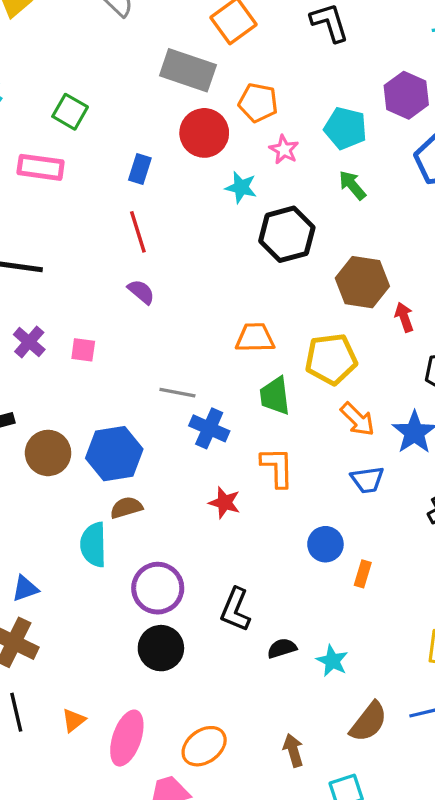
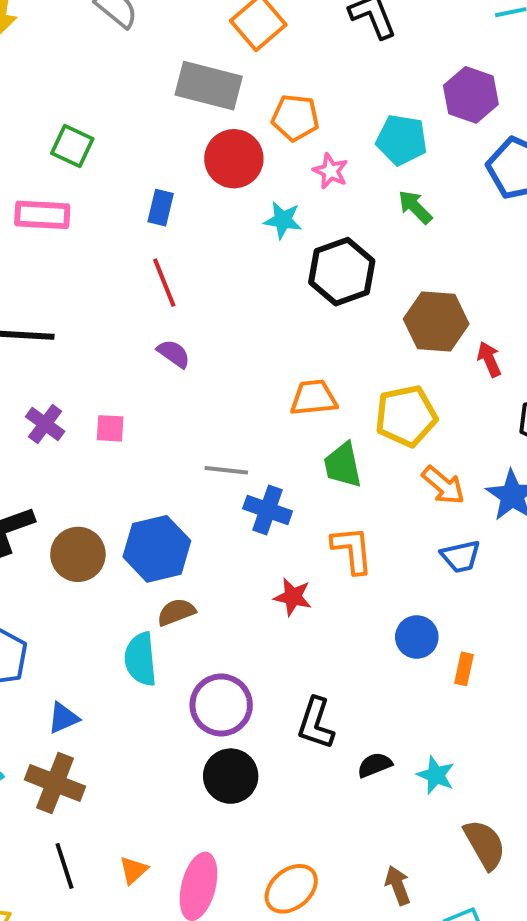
brown semicircle: (369, 722) -> (485, 844), turned -63

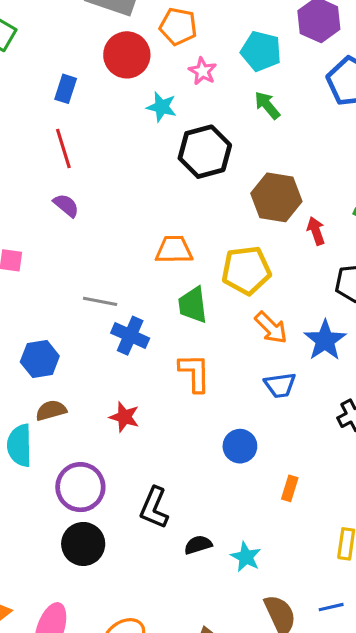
blue hexagon: (157, 549) -> (40, 359), size x0.7
red star: (293, 597) -> (124, 417), moved
orange rectangle: (464, 669) -> (290, 488), moved

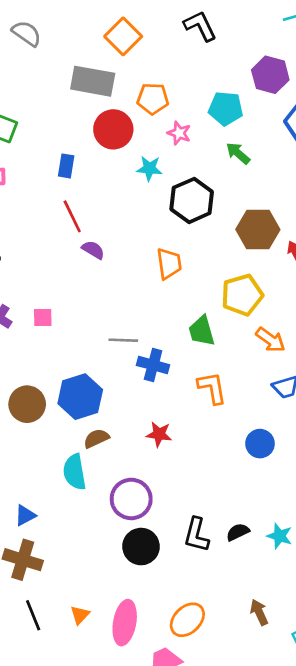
purple semicircle: (66, 205) -> (93, 250), moved
orange trapezoid: (174, 250) -> (169, 264), moved, turned 92
blue hexagon: (40, 359) -> (80, 397), size x1.4
black L-shape: (154, 508) -> (196, 535), moved

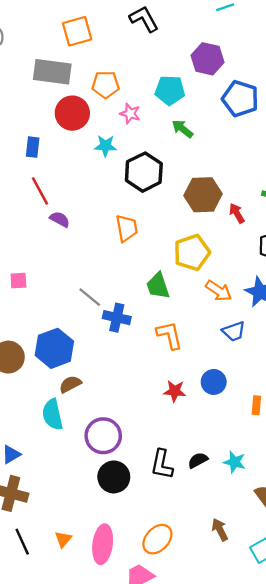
orange square: (123, 36) -> (77, 31), turned 32
gray line: (123, 340) -> (90, 297), turned 40
red star: (159, 434) -> (175, 391), moved

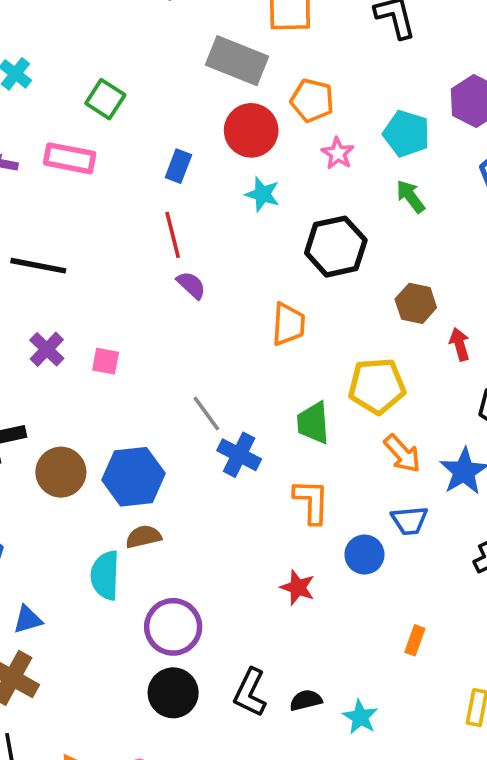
cyan star: (106, 146) -> (262, 194), moved
brown hexagon: (203, 195) -> (416, 303), size x0.7
blue circle: (214, 382) -> (364, 555), moved

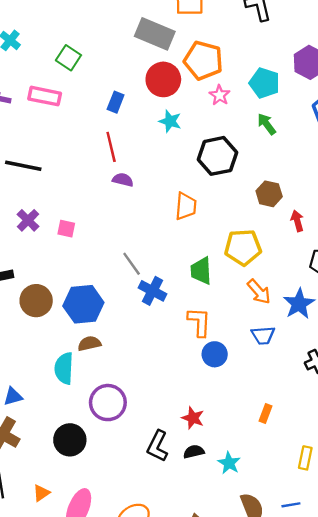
orange pentagon: (312, 100) -> (203, 60), size x1.4
purple semicircle: (191, 285) -> (123, 180), turned -30
blue circle: (364, 555) -> (215, 354), moved
red star: (298, 587) -> (193, 418), moved
black circle: (173, 693) -> (70, 440), moved

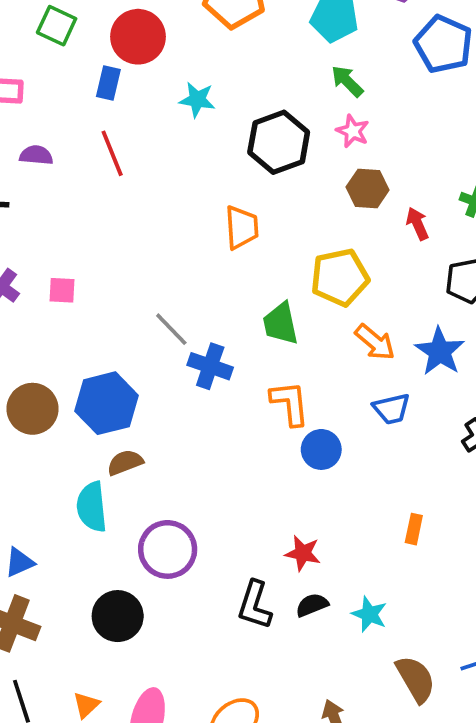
green square: (68, 58) -> (57, 26), moved
red circle: (163, 79) -> (138, 37), moved
pink star: (220, 95) -> (353, 131), moved
purple semicircle: (123, 180) -> (36, 155), moved

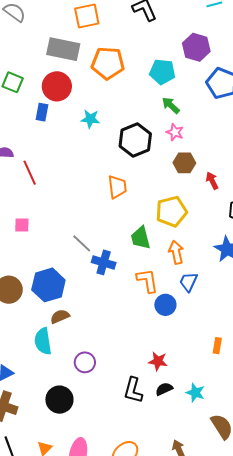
red line: (112, 153) -> (30, 173), moved
orange arrow: (375, 342) -> (176, 252), moved, turned -140
blue trapezoid: (392, 409) -> (188, 282), moved, turned 130
purple circle: (168, 549) -> (85, 362), size x0.7

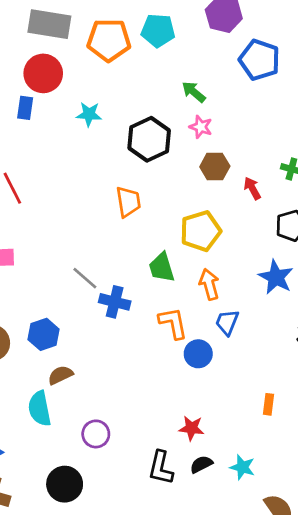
cyan pentagon: (162, 72) -> (158, 30), moved
blue hexagon: (48, 285) -> (44, 334), size x0.7

